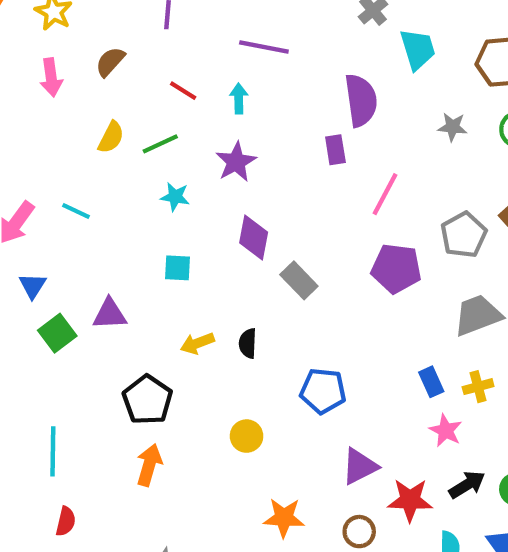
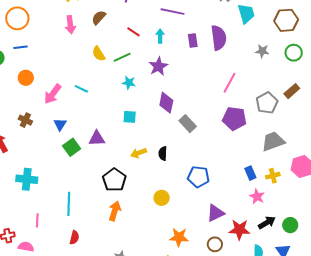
yellow semicircle: (111, 137) -> (99, 54), turned 119
purple rectangle: (335, 150) -> (193, 41), moved

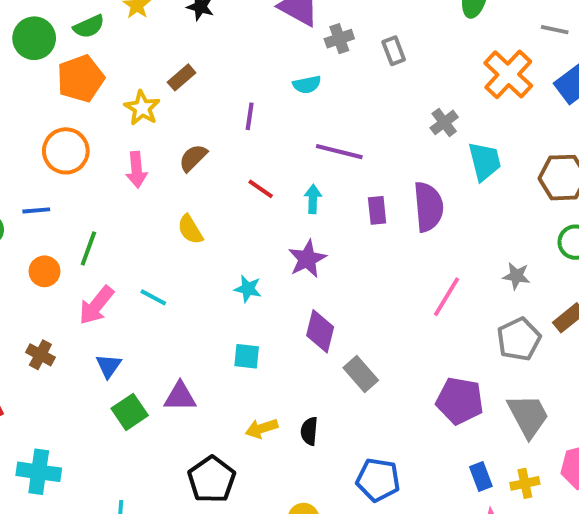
orange circle: (17, 18) -> (66, 151), moved
gray star: (262, 51) -> (516, 276), moved
green line: (122, 57) -> (88, 248), moved, turned -48
purple pentagon: (234, 118) -> (460, 401), moved
gray trapezoid: (273, 141) -> (528, 416), turned 80

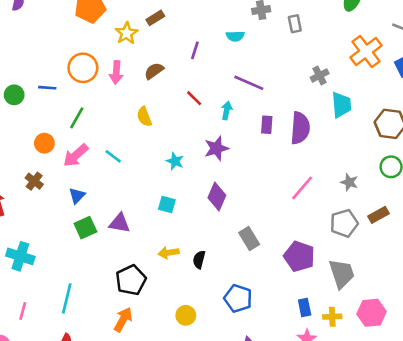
orange circle: (66, 151) -> (83, 68), moved
orange circle: (44, 271) -> (44, 143), moved
gray rectangle: (361, 374) -> (249, 239), moved

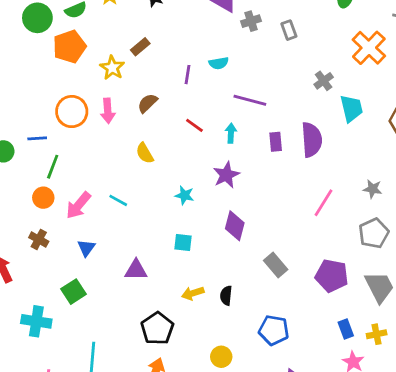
cyan semicircle: (235, 36) -> (219, 63), moved
green line: (77, 118) -> (53, 167), moved
green square: (85, 228) -> (73, 292), moved

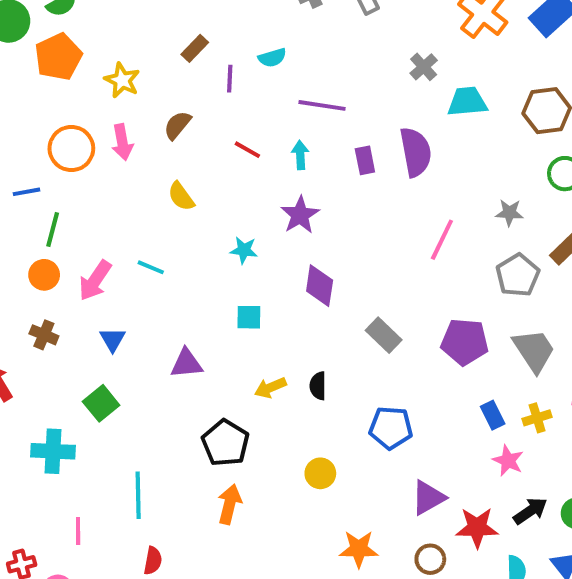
brown rectangle: (140, 47) -> (195, 48), moved
cyan trapezoid: (351, 108) -> (467, 102), turned -76

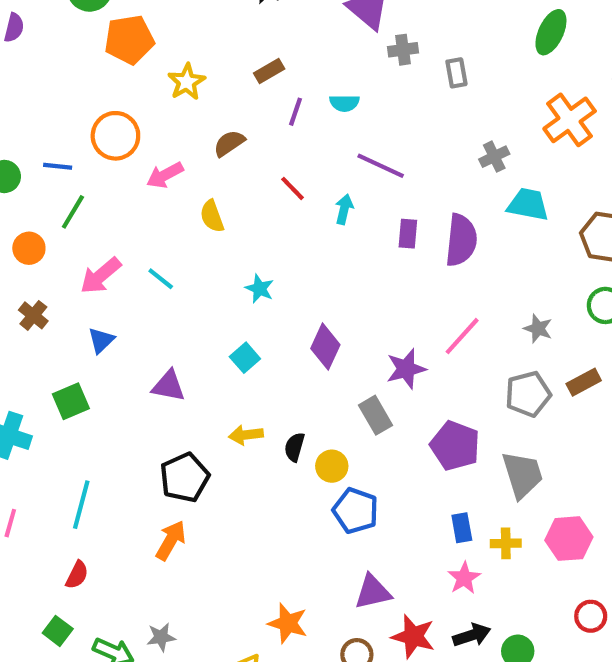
pink arrow: (122, 142) -> (165, 175), moved, turned 56
purple star: (300, 215) -> (406, 369), moved
orange circle: (44, 275) -> (29, 248), moved
cyan square: (249, 317) -> (245, 358), turned 32
yellow circle: (320, 473) -> (332, 466), moved

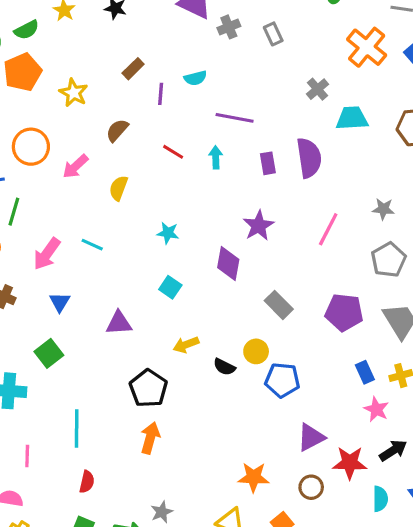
yellow semicircle: (212, 216) -> (118, 188), turned 55
purple star: (406, 369) -> (259, 226), moved
black semicircle: (295, 447) -> (224, 367), moved, turned -65

